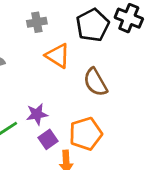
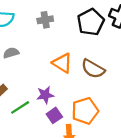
orange triangle: (58, 56) -> (62, 63), moved
brown semicircle: (95, 82) -> (93, 69), turned -30

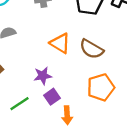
green line: (20, 107) -> (19, 104), moved
orange pentagon: (85, 111) -> (101, 87), moved

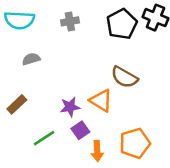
orange triangle: (60, 43) -> (101, 100), moved
orange pentagon: (101, 87) -> (135, 143), moved

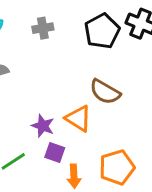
purple star: (70, 107) -> (43, 126), turned 30
purple square: (80, 130) -> (55, 152), turned -36

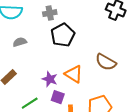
black pentagon: (102, 31) -> (63, 35), moved
brown semicircle: (105, 92) -> (106, 62), moved

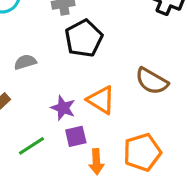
gray semicircle: (20, 42) -> (25, 62), moved
purple square: (58, 97) -> (76, 136), turned -32

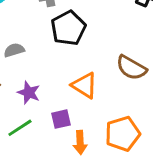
purple star: (63, 108) -> (29, 93), moved

